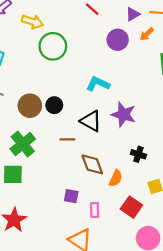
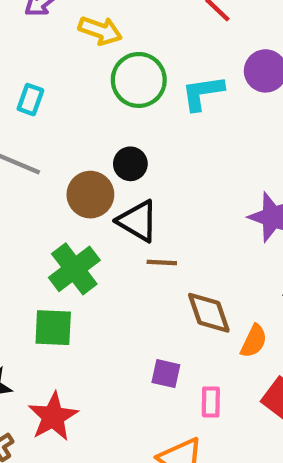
cyan L-shape: (98, 84) -> (203, 93), moved, turned -35
black circle: (54, 105) -> (130, 164), moved
black triangle: (91, 121) -> (138, 221), moved

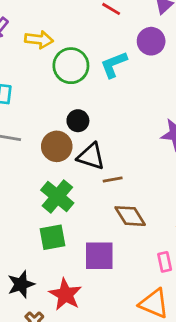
brown diamond: (209, 313) -> (130, 216), moved
purple square: (166, 374) -> (99, 256), moved, size x1.6

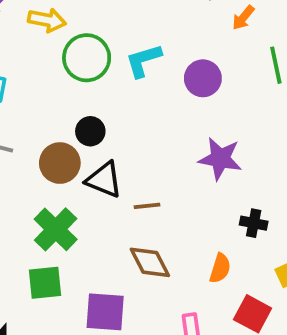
purple circle: (151, 41) -> (203, 78), moved
brown line: (113, 179) -> (147, 206), moved

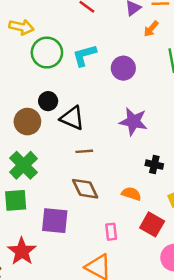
black triangle: (104, 180) -> (72, 118), moved
orange semicircle: (220, 268) -> (131, 194), turned -90

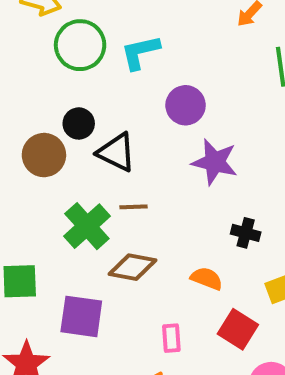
purple circle: (123, 68) -> (186, 105), moved
green cross: (23, 165) -> (87, 226), moved
brown diamond: (85, 189) -> (132, 267), turned -56

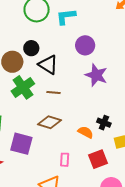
green cross: (87, 226) -> (23, 87), moved
black cross: (246, 233) -> (104, 123), moved
red square: (238, 329) -> (98, 159), turned 30

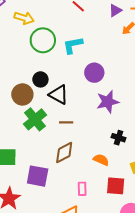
purple star: (96, 75) -> (108, 102), turned -30
brown diamond: (50, 122) -> (64, 152), turned -40
black cross: (104, 123) -> (119, 138), moved
red square: (98, 159) -> (116, 186), turned 30

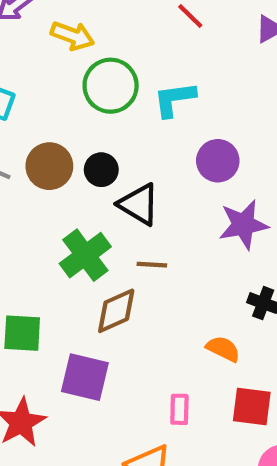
brown circle: (22, 94) -> (49, 166), moved
brown diamond: (64, 152) -> (116, 311), moved

